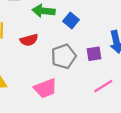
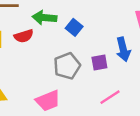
red semicircle: (29, 40) -> (24, 36), moved

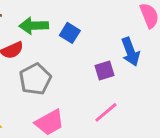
gray pentagon: (67, 66) -> (35, 79), moved
pink line: (110, 97) -> (106, 112), moved

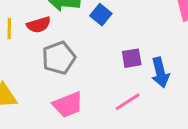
blue arrow: (131, 52) -> (160, 73), moved

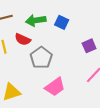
red semicircle: (39, 25) -> (23, 39), turned 56

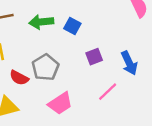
red semicircle: (23, 39) -> (19, 78), moved
purple square: (89, 46) -> (94, 57), moved

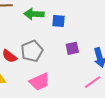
blue square: (72, 26) -> (58, 21), turned -32
pink line: (108, 92) -> (93, 82), moved

